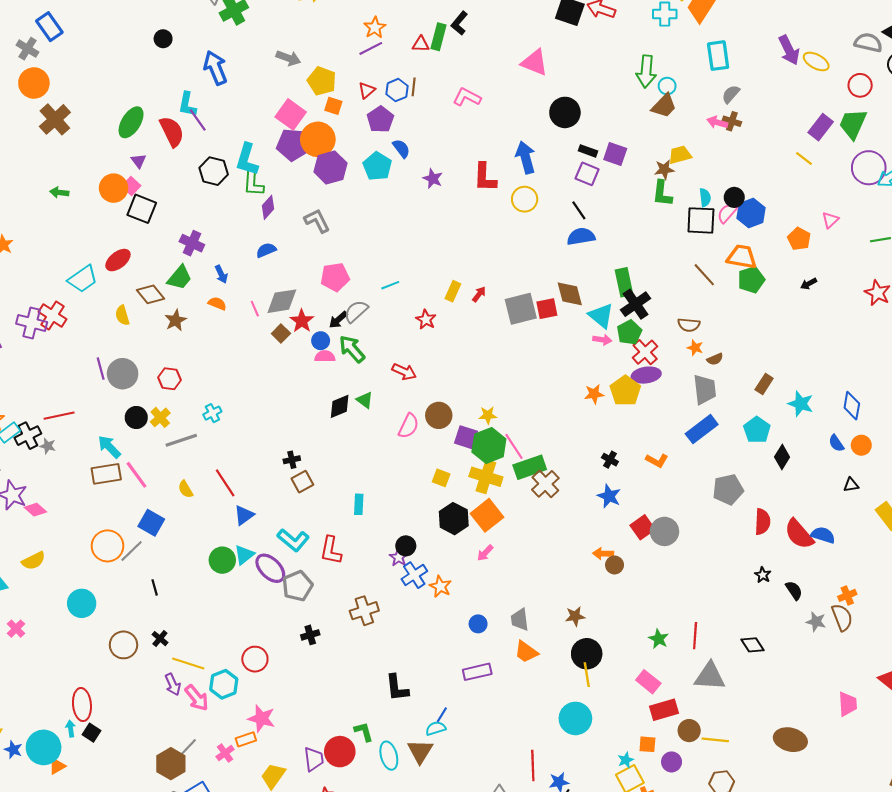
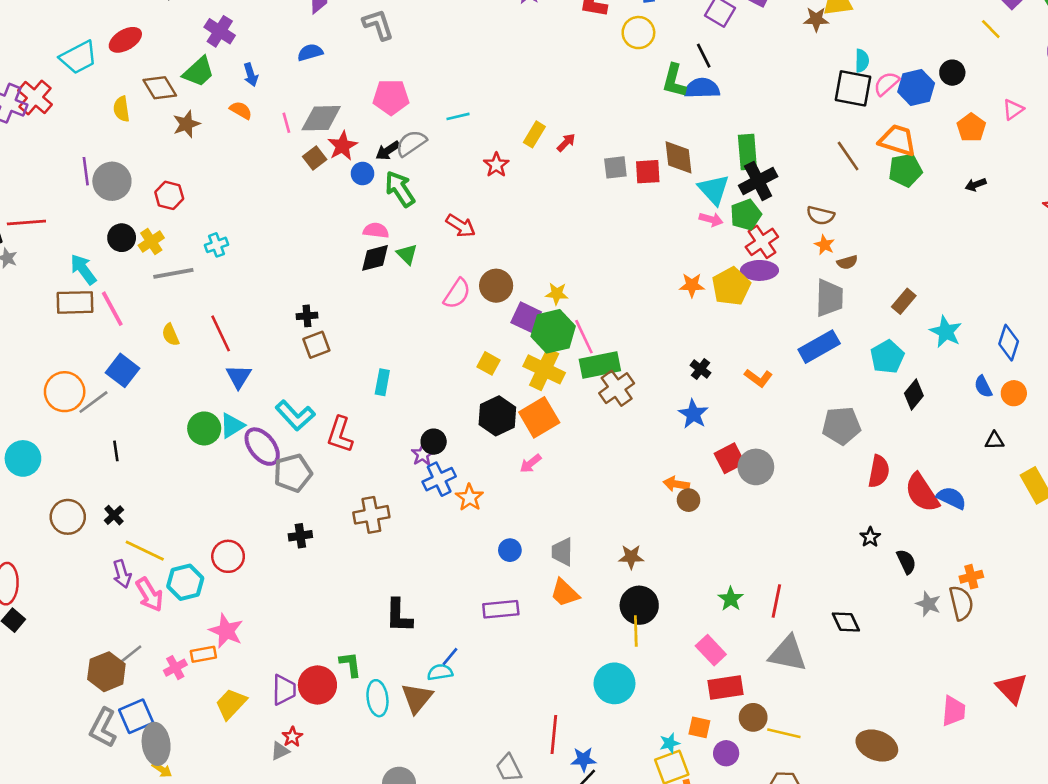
green L-shape: (662, 193) -> (674, 81), moved
black circle: (734, 197) -> (952, 73), moved
gray square: (521, 309) -> (615, 167), size x0.6
pink semicircle: (325, 356) -> (376, 230), moved
blue triangle: (244, 515) -> (239, 377), turned -30

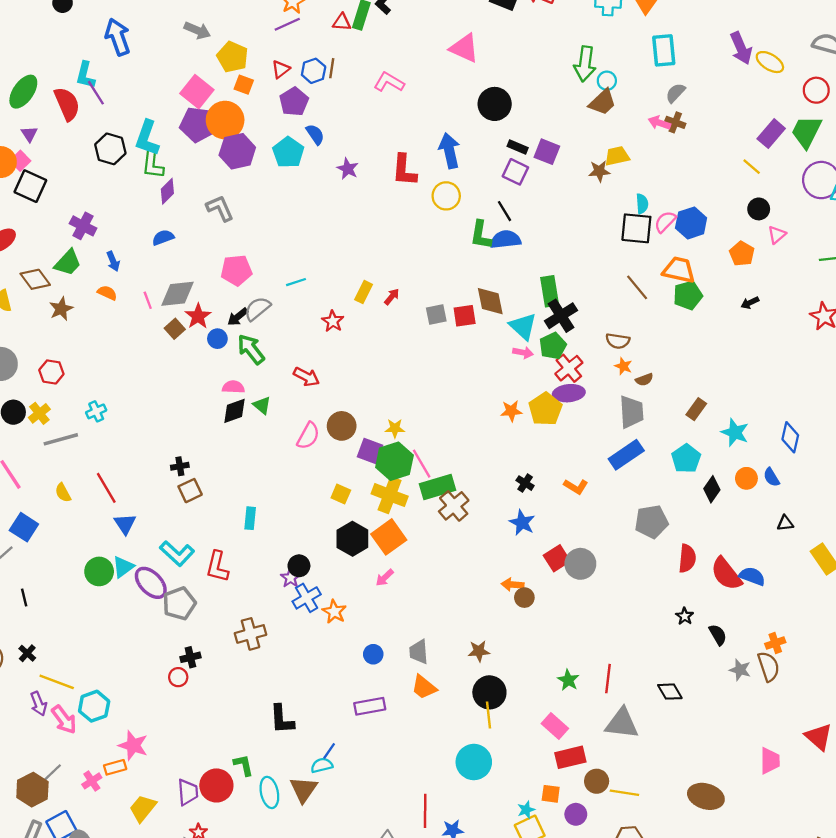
black circle: (952, 73) -> (759, 209), moved
orange circle: (1014, 393) -> (746, 478), moved
red circle: (228, 556) -> (178, 677), moved, size x0.7

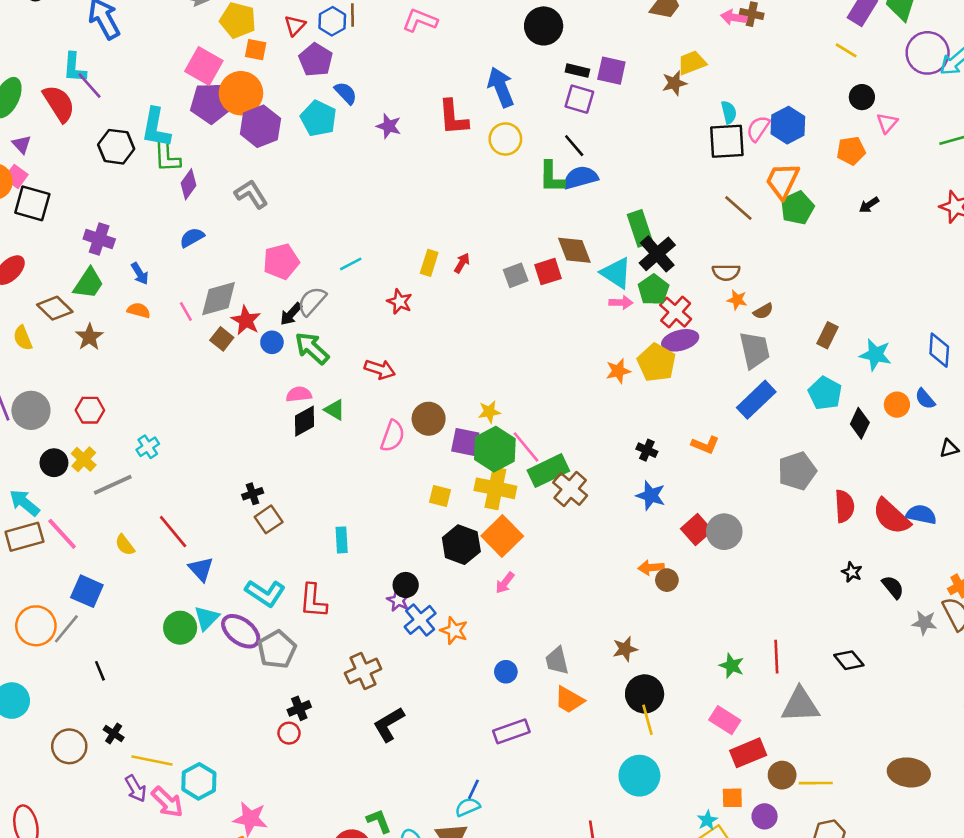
orange pentagon: (742, 254) -> (851, 151), turned -30
orange trapezoid: (679, 270) -> (782, 181), turned -68
black L-shape: (282, 719) -> (389, 724), moved, turned 72

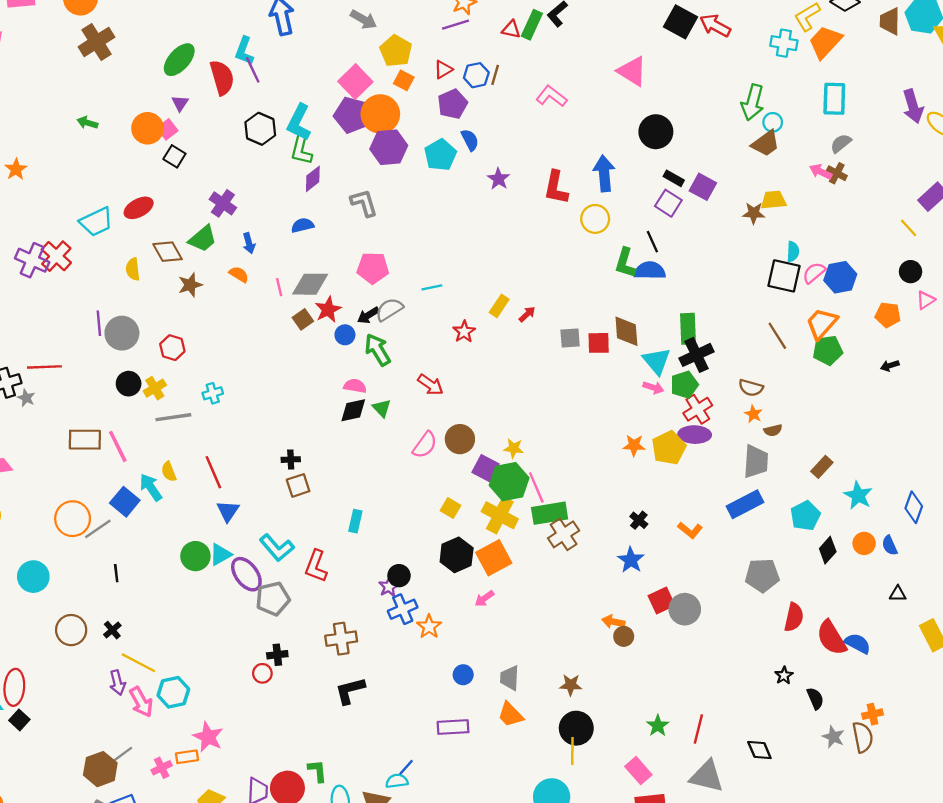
black square: (32, 203) -> (174, 156), size x0.7
cyan arrow: (24, 503) -> (151, 487), moved

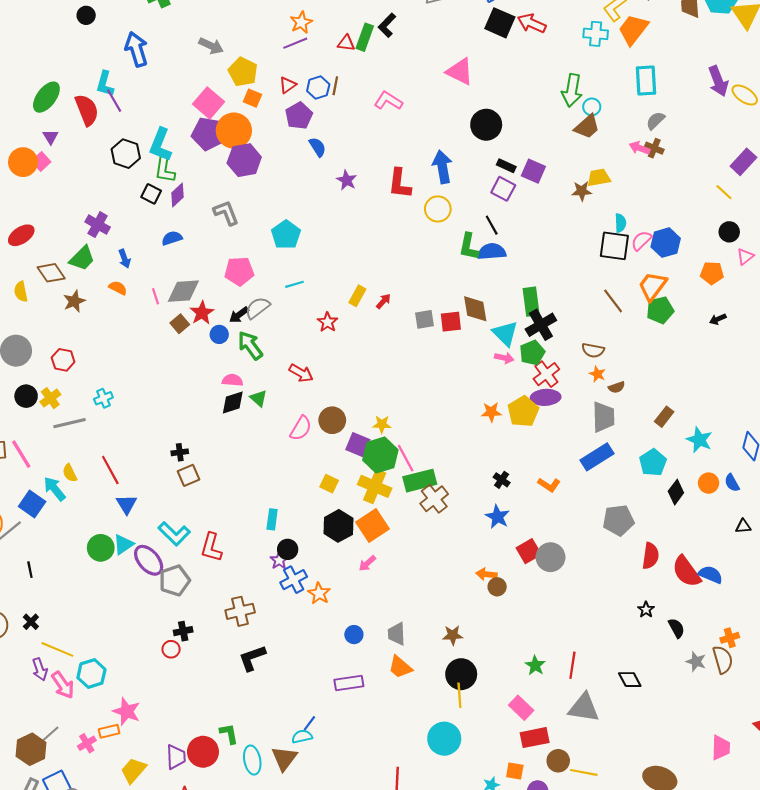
cyan pentagon: (440, 155) -> (286, 235), moved
black square: (174, 156) -> (151, 194), moved
cyan rectangle: (355, 521) -> (272, 519), moved

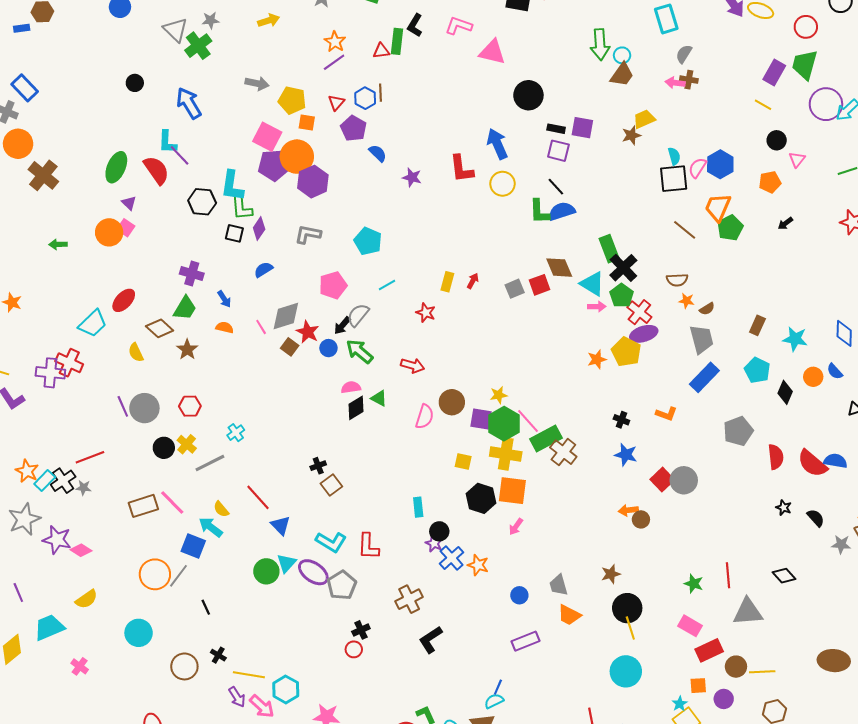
pink L-shape: (388, 101) -> (459, 26), moved
gray L-shape: (226, 213) -> (308, 234), turned -44
orange square: (372, 526) -> (512, 491), turned -36

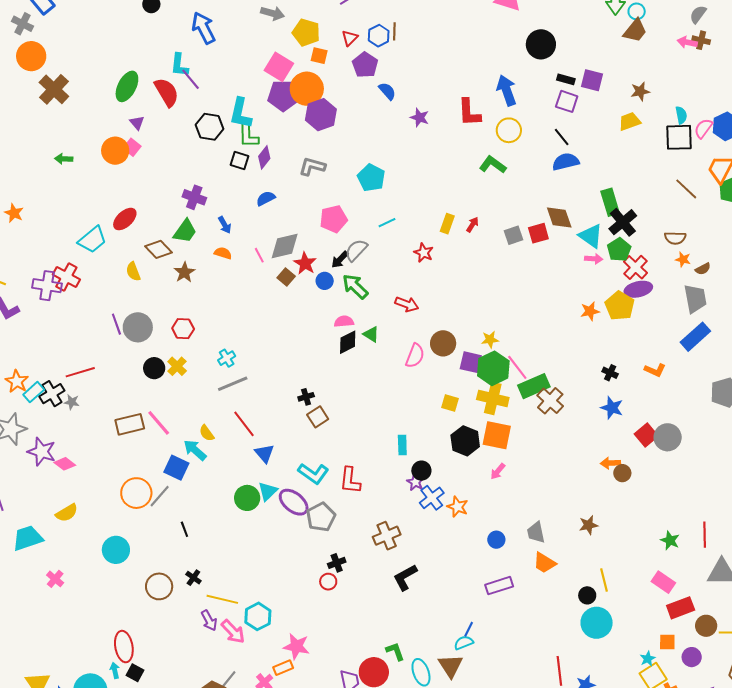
yellow trapezoid: (644, 119) -> (630, 121), moved
green L-shape: (539, 212) -> (493, 165), moved, turned 124
gray line: (210, 463) -> (233, 384), moved
black circle: (627, 608) -> (587, 595), moved, size x0.6

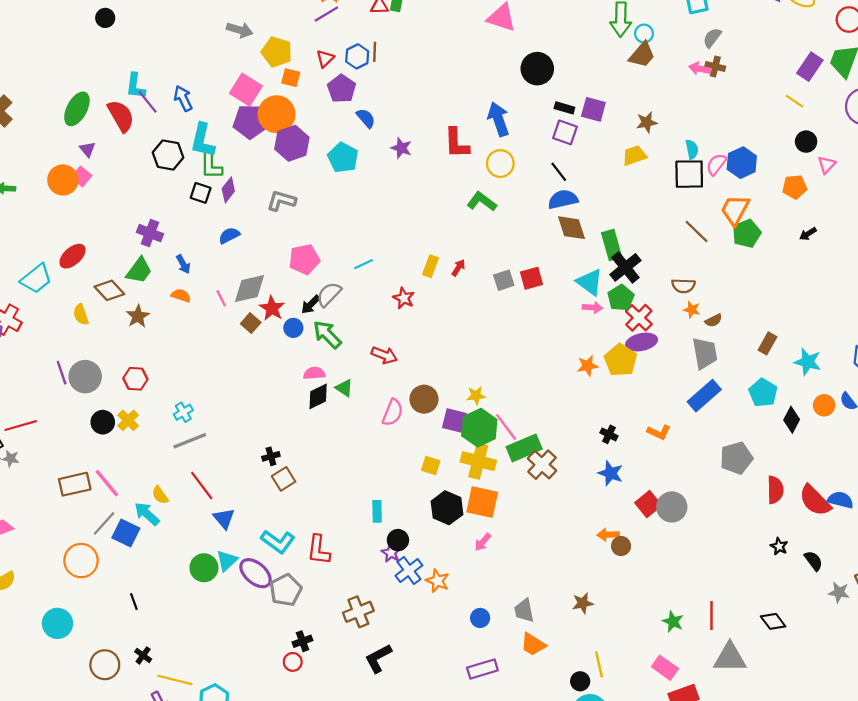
blue arrow: (203, 28) -> (183, 98), moved, size x0.7
cyan pentagon: (371, 178) -> (343, 158), moved
brown diamond: (559, 217) -> (571, 228), moved
gray line: (160, 496) -> (104, 523), moved

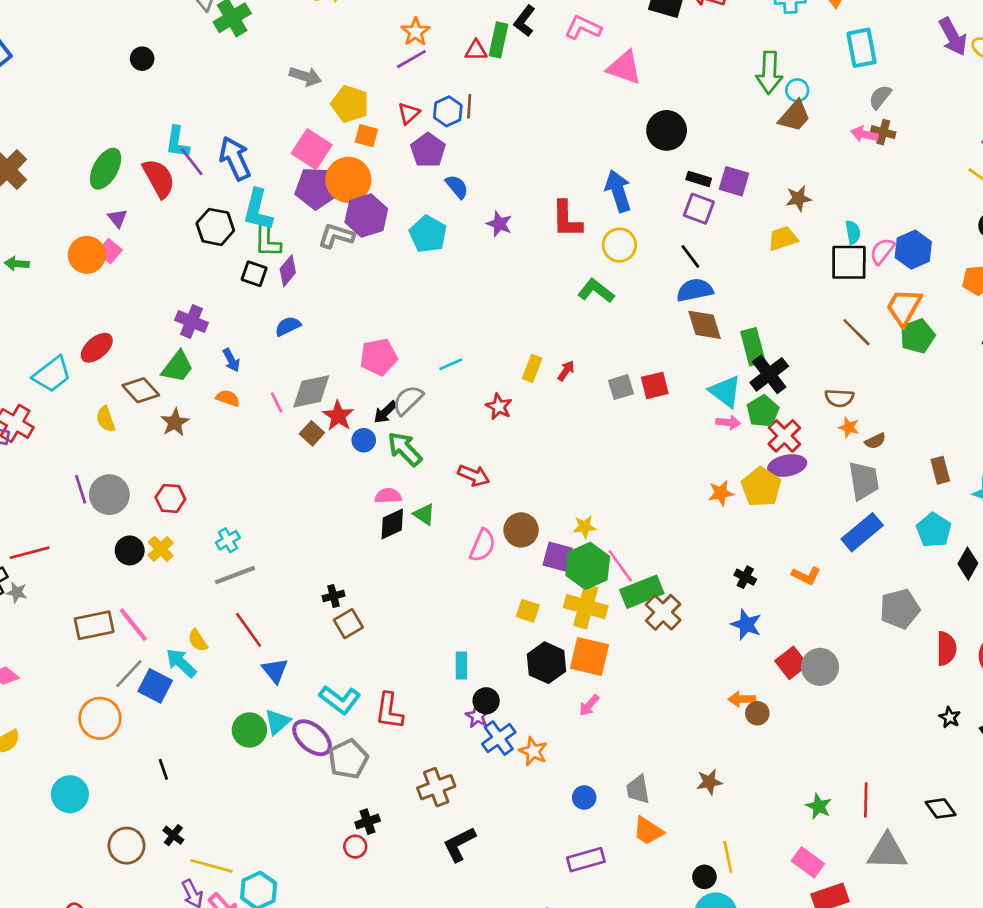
blue arrow: (183, 98) -> (235, 158), size x1.4
gray L-shape: (281, 201) -> (336, 236), moved
brown rectangle: (768, 343) -> (940, 470), turned -45

